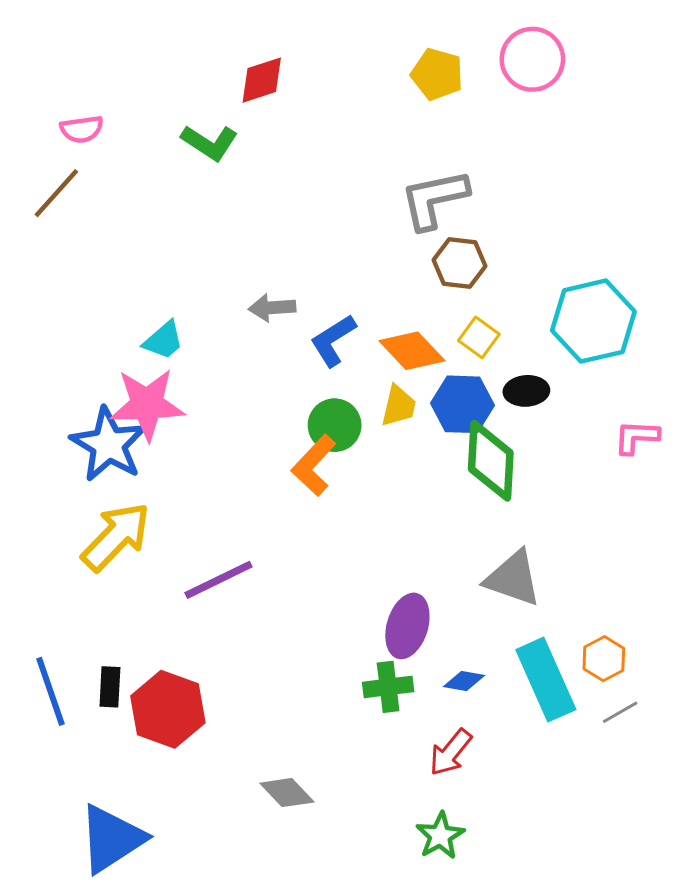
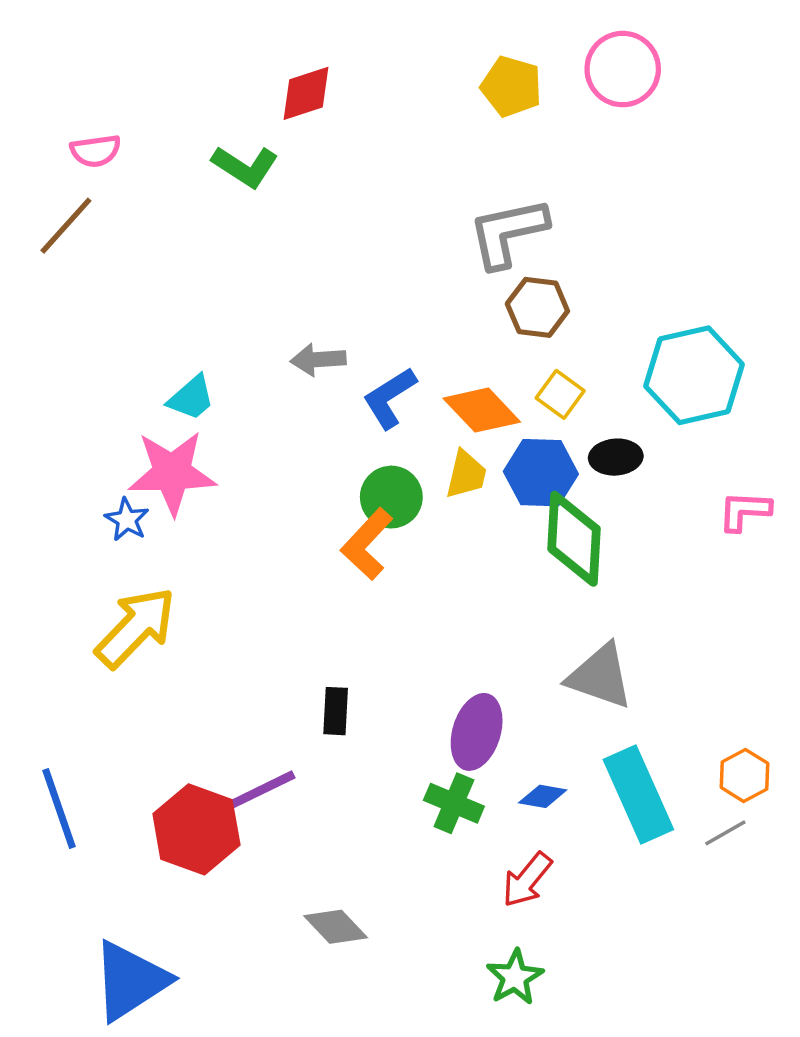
blue star: (108, 444) -> (127, 520), size x0.5
purple line: (219, 580) -> (256, 793), moved
orange hexagon: (604, 659) -> (745, 775), moved
black rectangle: (110, 687) -> (336, 711), moved
green cross: (388, 687) -> (454, 803), turned 30

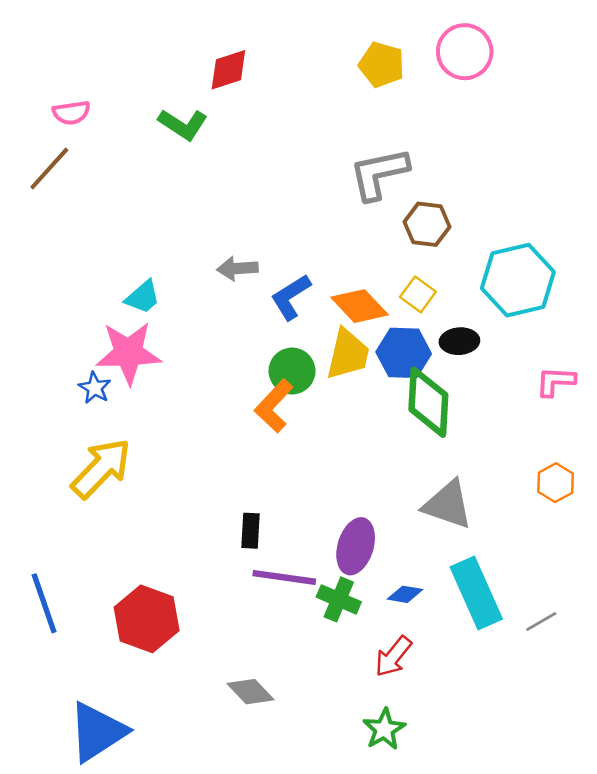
brown hexagon: (537, 307) -> (427, 224), moved
yellow trapezoid: (466, 474) -> (348, 354), size x1.4
orange hexagon: (745, 775) -> (556, 483), moved
purple line: (256, 793) -> (284, 577), moved, turned 34

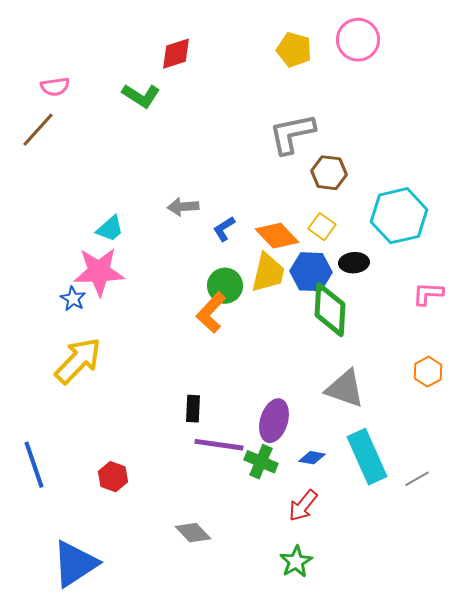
blue L-shape: (291, 297) -> (224, 229), size x0.7
red hexagon: (147, 619) -> (113, 477), size x0.6

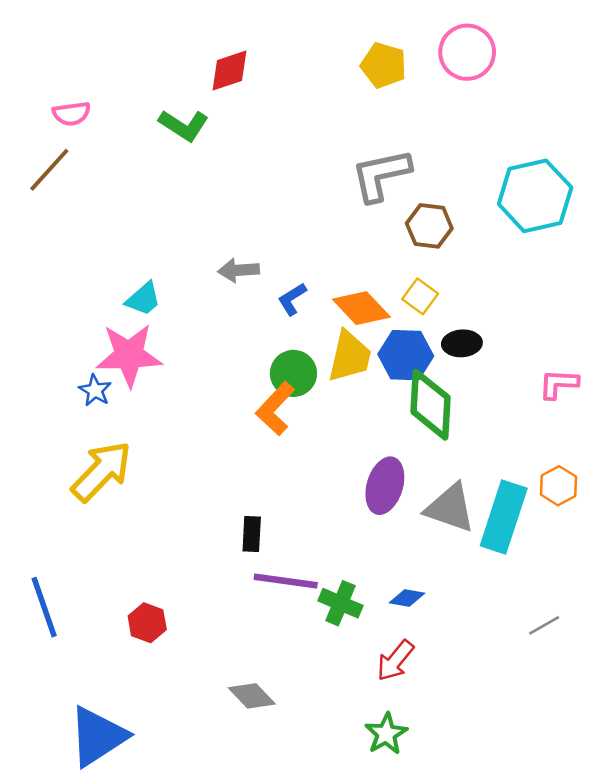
cyan hexagon: (399, 216) -> (535, 196), moved
purple ellipse: (274, 421) -> (385, 486), moved
cyan rectangle: (367, 457) -> (504, 517), moved, turned 42

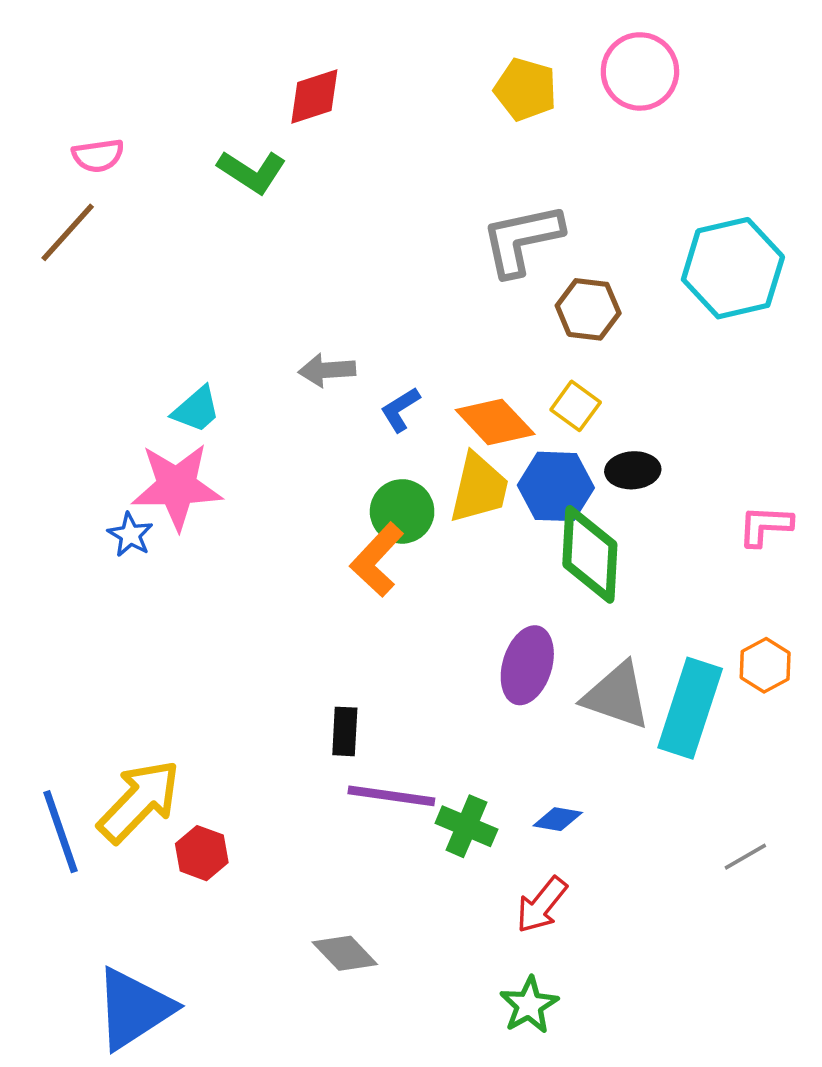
yellow arrow: (102, 471) -> (139, 801), moved

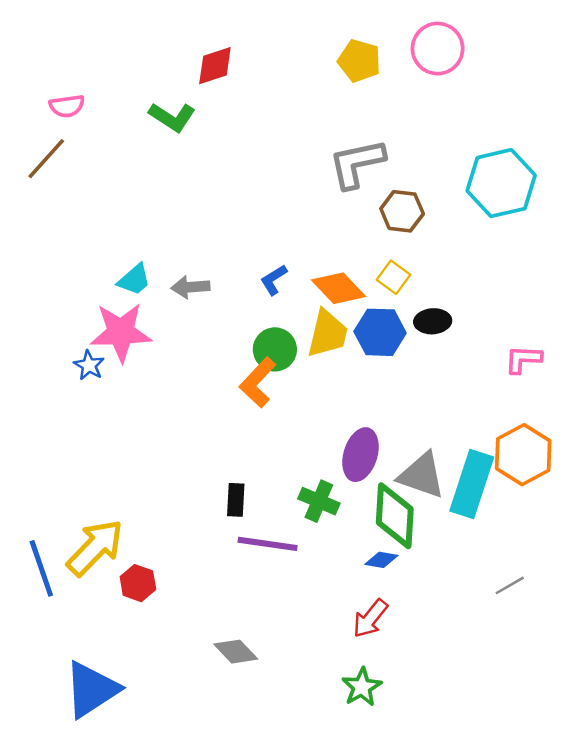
gray arrow: (327, 370) -> (190, 287), moved
green diamond: (590, 554) -> (395, 516), moved
orange hexagon: (765, 665) -> (523, 455), size x1.6
green cross: (466, 826) -> (319, 501), moved

